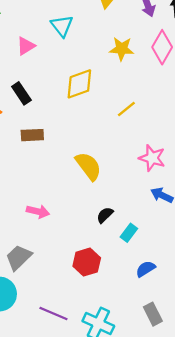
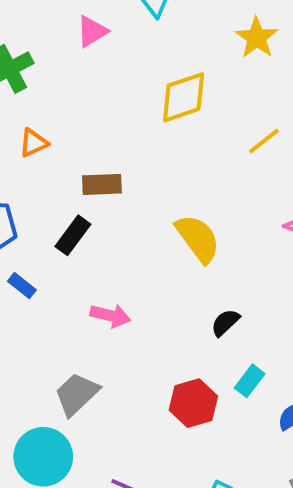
yellow star: (122, 49) -> (257, 38), turned 30
black rectangle: (21, 93) -> (73, 235), moved, turned 70
cyan rectangle: (129, 233) -> (250, 381), moved

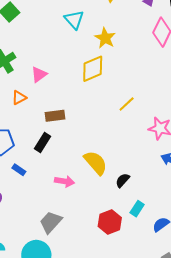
pink triangle: (92, 31) -> (39, 75), moved
yellow star: (257, 38) -> (105, 38), moved
yellow line: (264, 141) -> (127, 104), moved
yellow semicircle: (198, 239) -> (96, 163), moved

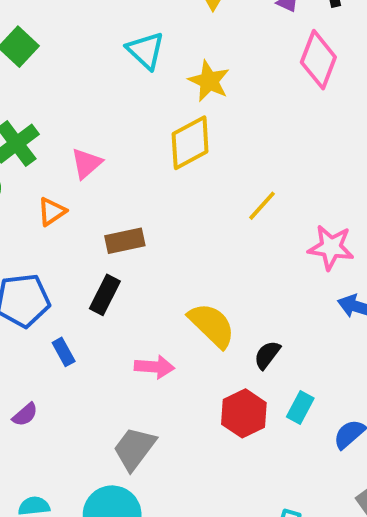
blue rectangle: (19, 170) -> (64, 352), turned 32
red hexagon: (110, 222) -> (244, 413), moved

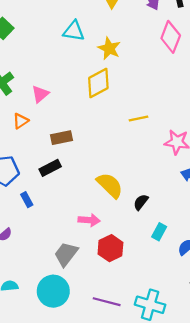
cyan triangle: (146, 50) -> (74, 31), turned -35
yellow line: (262, 206) -> (138, 118), turned 36
black rectangle: (105, 295) -> (50, 168), turned 35
pink arrow: (154, 367) -> (89, 220), moved
red hexagon: (244, 413) -> (110, 248), moved

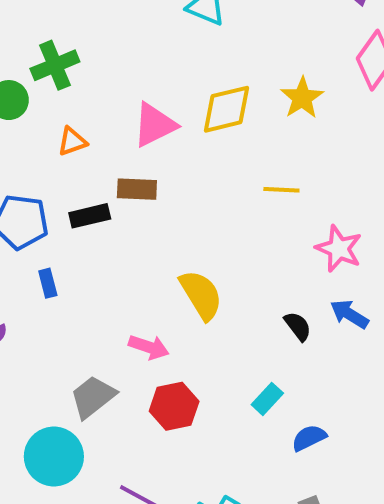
yellow star: (109, 48) -> (302, 98), moved
pink triangle: (40, 94) -> (154, 125), moved, size x1.4
black rectangle: (50, 168) -> (90, 216), moved
black semicircle: (141, 202) -> (298, 326), moved, turned 91

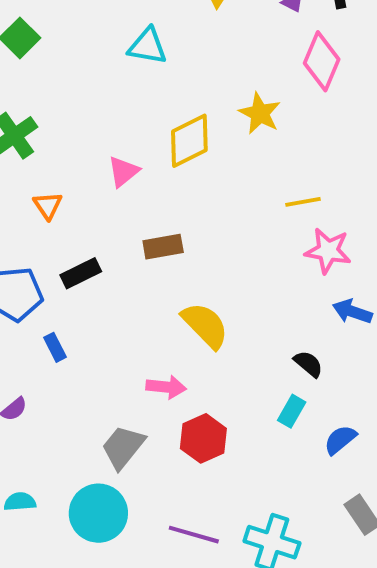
pink triangle: (154, 125) -> (123, 172), size x0.7
orange triangle: (72, 141) -> (48, 205), turned -32
brown rectangle: (137, 189) -> (163, 247), moved
yellow line: (281, 190) -> (303, 202), moved
black semicircle: (298, 326) -> (308, 364), moved

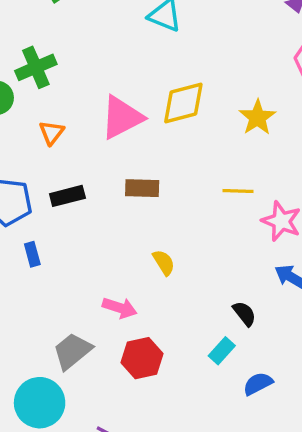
yellow star: (260, 113) -> (257, 117), moved
pink triangle: (123, 172) -> (122, 117), size x1.6
yellow line: (303, 202) -> (238, 191), moved
yellow semicircle: (205, 325) -> (164, 262), size x0.6

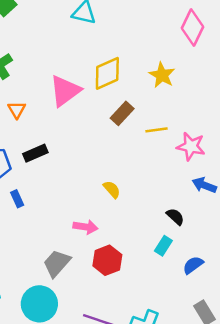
brown rectangle: (142, 188) -> (122, 113), moved, turned -40

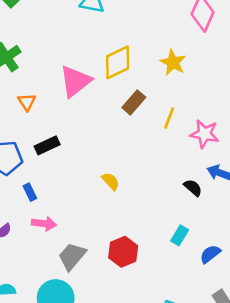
yellow line: (157, 130) -> (169, 118), turned -60
yellow semicircle: (112, 189) -> (111, 181), moved
black semicircle: (175, 217) -> (193, 188), moved
pink arrow: (86, 227) -> (44, 224), moved

